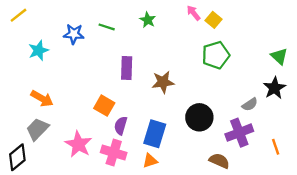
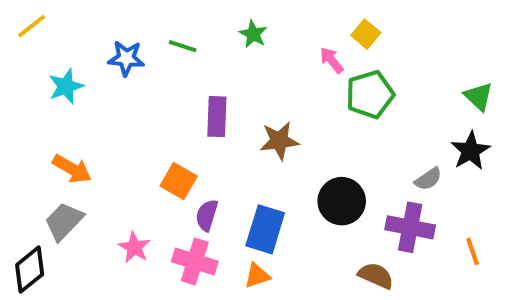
pink arrow: (193, 13) -> (332, 60), moved
purple cross: (239, 133) -> (410, 227), turned 32
pink star: (78, 144) -> (134, 247), size x0.7

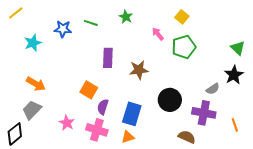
pink arrow: (332, 60) -> (158, 34), moved

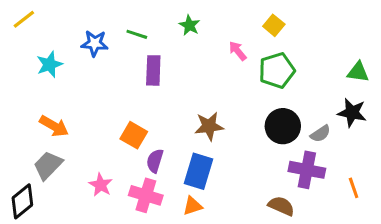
green triangle: (238, 48) -> (358, 72), turned -35
purple rectangle: (108, 58) -> (153, 70), moved
brown star: (139, 70) -> (209, 126), moved
black star: (234, 75) -> (352, 113), turned -30
black circle: (170, 100) -> (283, 126), moved

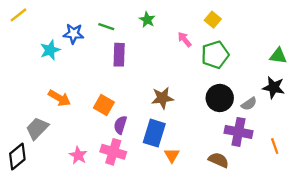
cyan star: (49, 64) -> (50, 50), moved
orange arrow: (54, 126) -> (59, 98), moved
pink star: (101, 185) -> (78, 155), moved
orange triangle: (192, 206) -> (172, 155), moved, turned -42

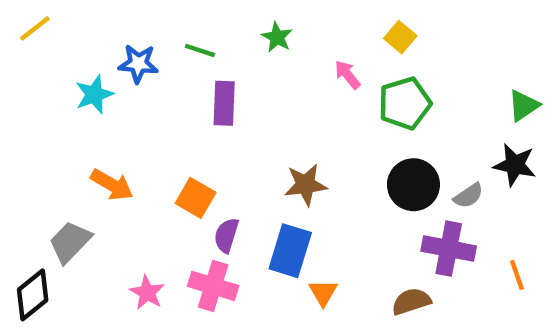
green triangle: (278, 56) -> (524, 105), turned -42
brown semicircle: (219, 160) -> (411, 301), turned -42

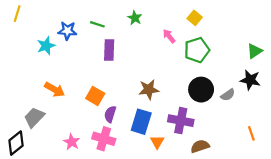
yellow line: (35, 28) -> (17, 14), turned -35
purple cross: (449, 249) -> (181, 121), moved

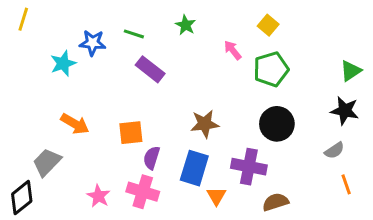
purple rectangle: (109, 50) -> (150, 69), turned -54
gray semicircle: (228, 95) -> (334, 150), moved
orange square: (95, 96) -> (131, 133), turned -36

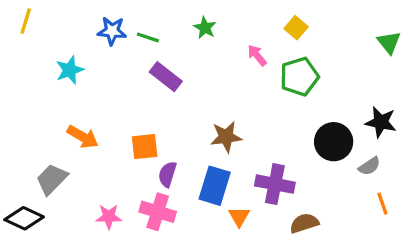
blue star: (93, 43) -> (112, 31), moved
green triangle: (351, 71) -> (389, 42), moved, turned -35
black circle: (277, 124) -> (334, 142), moved
pink star: (98, 196) -> (109, 217), turned -30
black diamond: (22, 198) -> (24, 218), turned 64

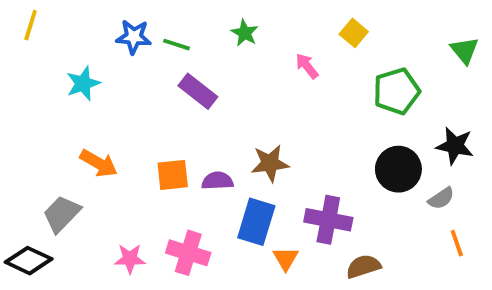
green pentagon: (299, 77) -> (396, 91), moved
purple semicircle: (167, 174) -> (217, 181), moved, turned 70

